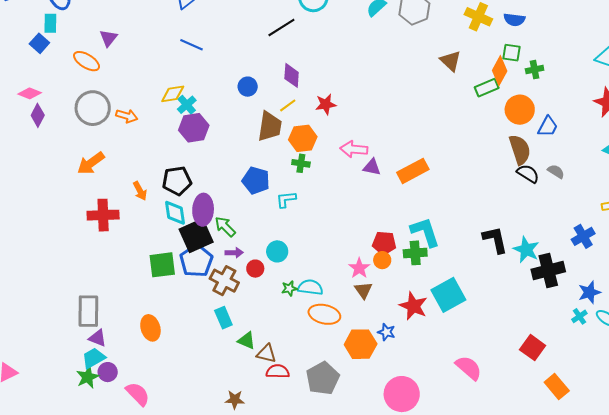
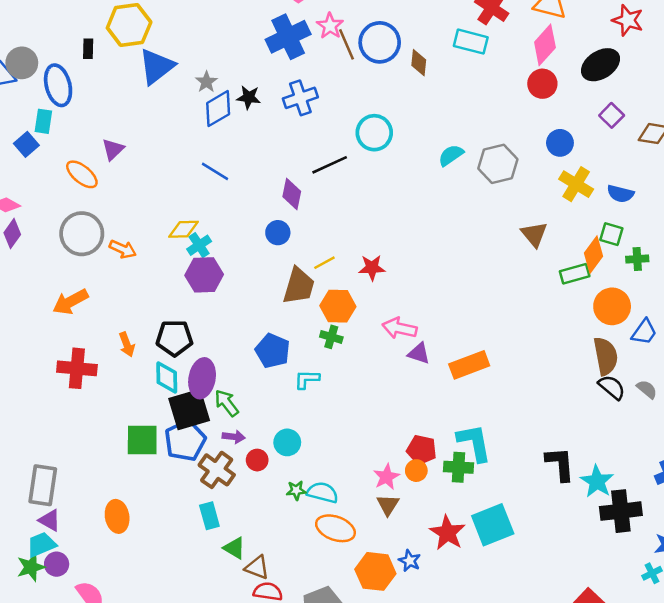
purple diamond: (292, 75) -> (292, 194), moved

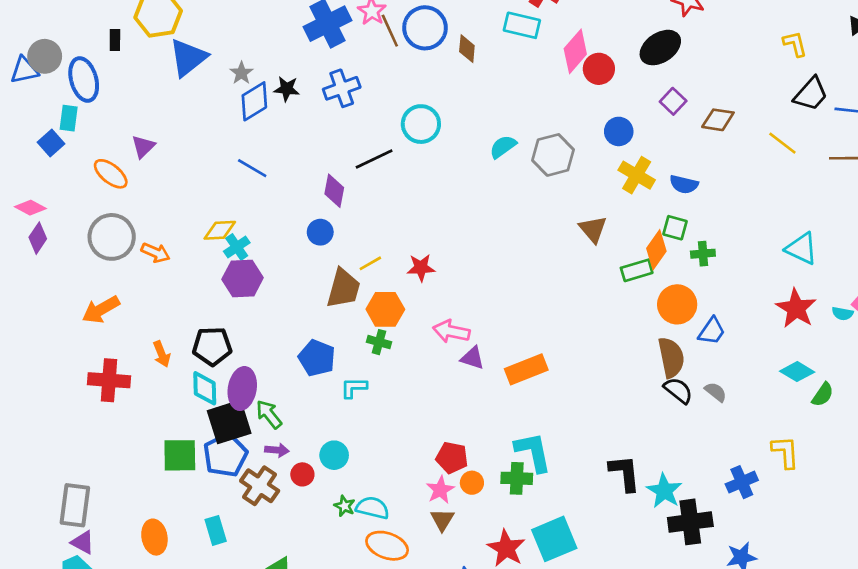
pink diamond: (545, 45) -> (575, 51), moved
red pentagon: (422, 450) -> (452, 458), moved
green star: (296, 490) -> (345, 506), turned 30
cyan rectangle: (209, 516) -> (216, 530), moved

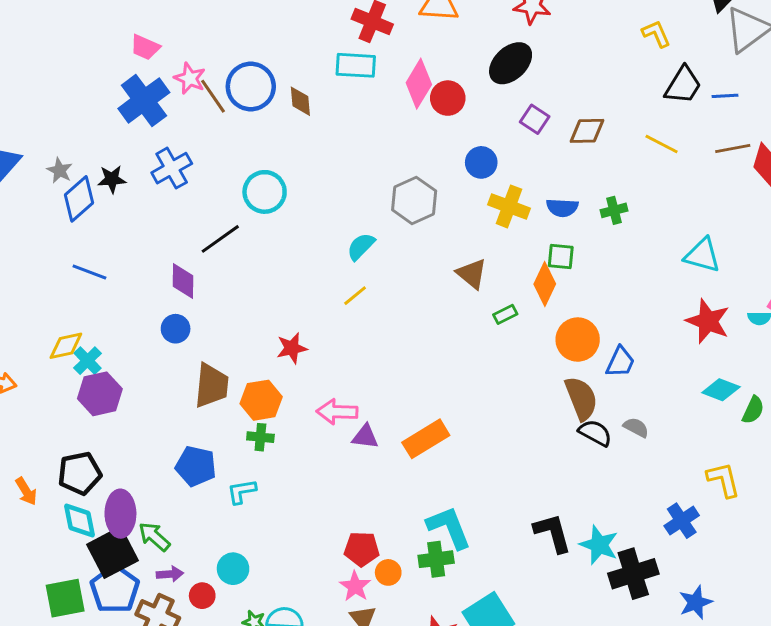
cyan semicircle: (503, 147) -> (361, 247), moved
green cross: (703, 254) -> (614, 210), moved
yellow line: (370, 263) -> (355, 296), moved
green rectangle: (637, 270) -> (505, 314), moved, size x0.7

